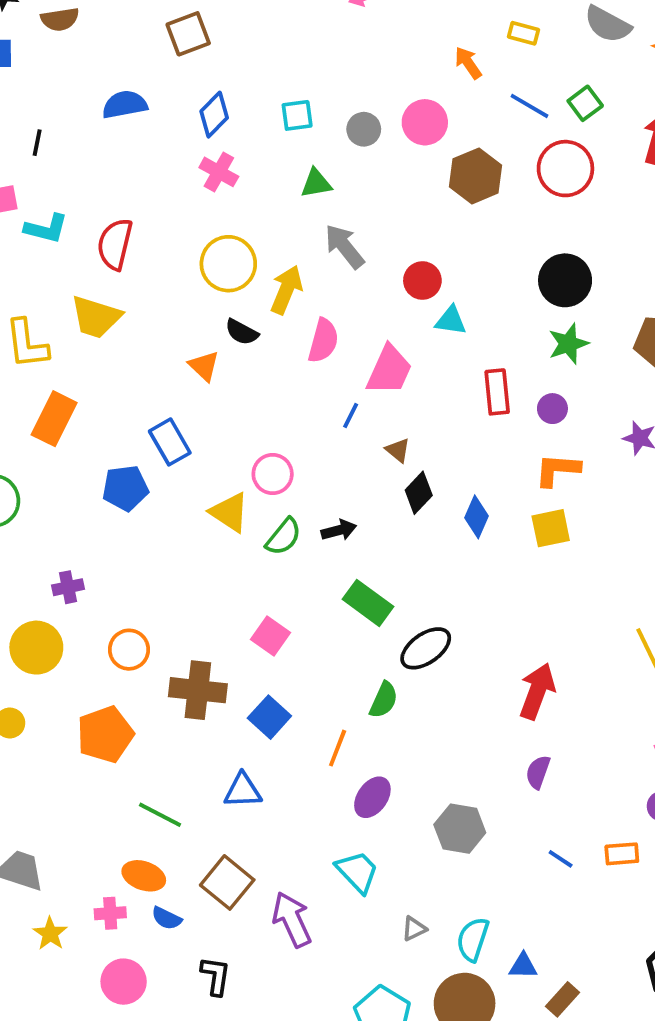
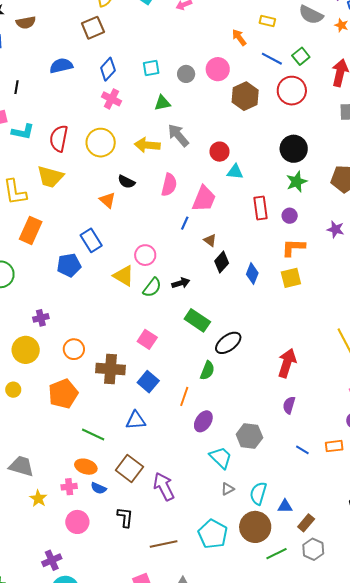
yellow circle: (228, 264) -> (101, 143), moved
yellow arrow: (286, 290) -> (147, 145), moved, turned -105
cyan trapezoid: (357, 872) -> (221, 458), moved

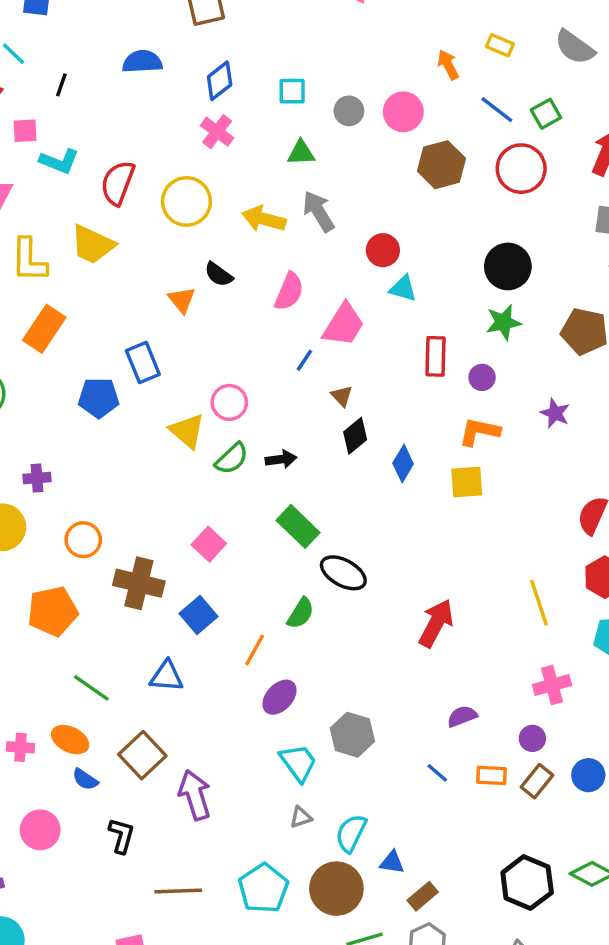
black ellipse: (228, 343) -> (343, 573), turned 56
purple semicircle: (289, 405) -> (462, 716), moved, turned 42
pink cross: (69, 487) -> (20, 747), moved

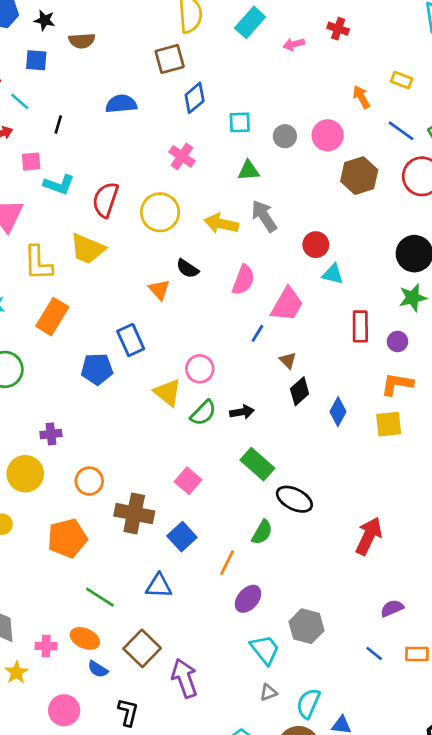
blue diamond: (220, 81) -> (195, 98), moved

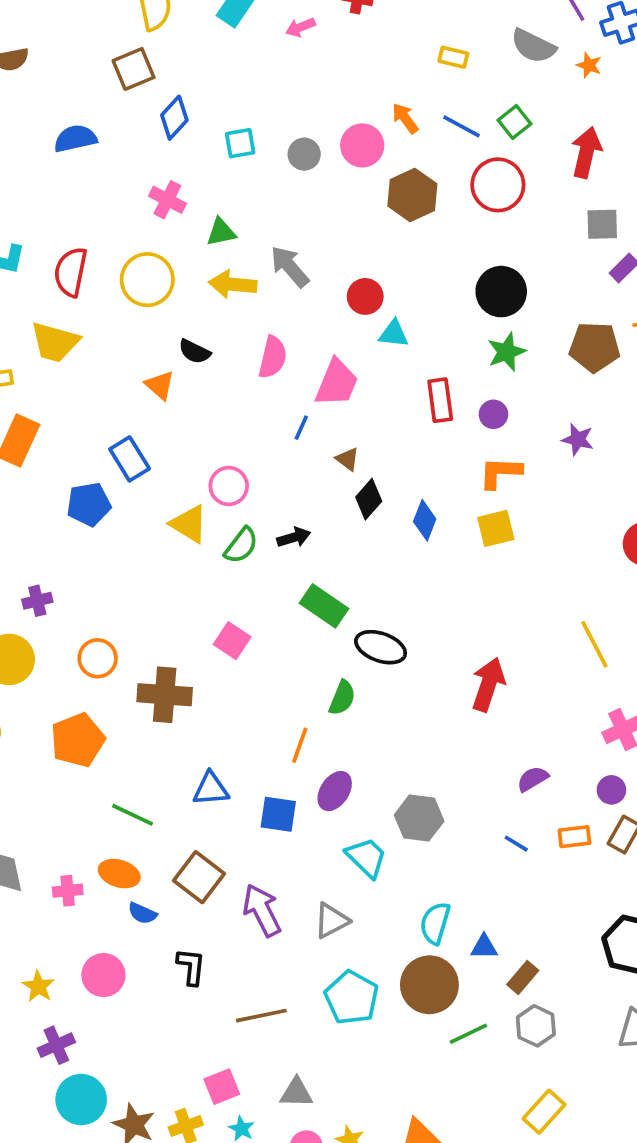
orange arrow: (361, 97) -> (405, 118), moved
green triangle: (249, 171) -> (221, 232), moved
blue square: (182, 537) -> (278, 814), moved, turned -32
yellow star: (16, 672) -> (38, 986), moved
gray triangle: (268, 692) -> (331, 921), moved, size x1.5

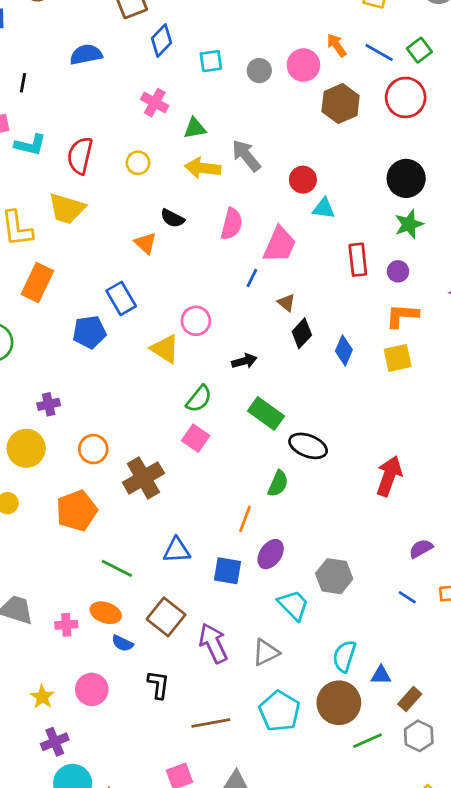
yellow circle: (147, 280) -> (138, 163), size x0.6
green semicircle: (241, 545) -> (199, 399), moved
brown cross: (165, 695) -> (143, 478), turned -36

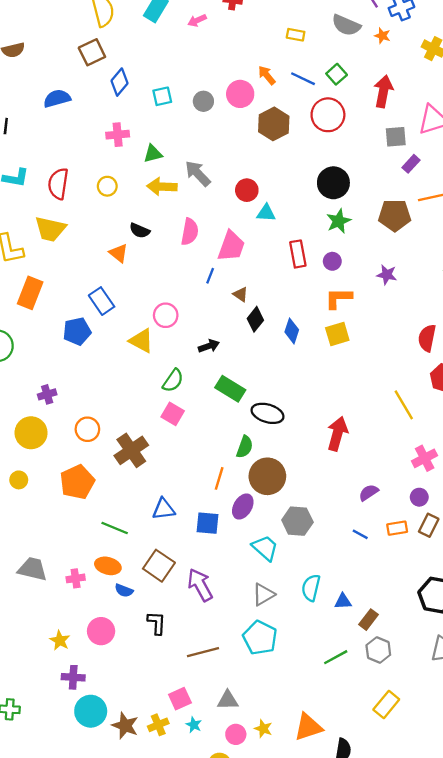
pink cross: (155, 103) -> (118, 135), turned -30
gray triangle: (266, 652) -> (263, 594), moved
brown circle: (339, 703) -> (267, 476), moved
purple cross: (55, 742) -> (73, 677), turned 30

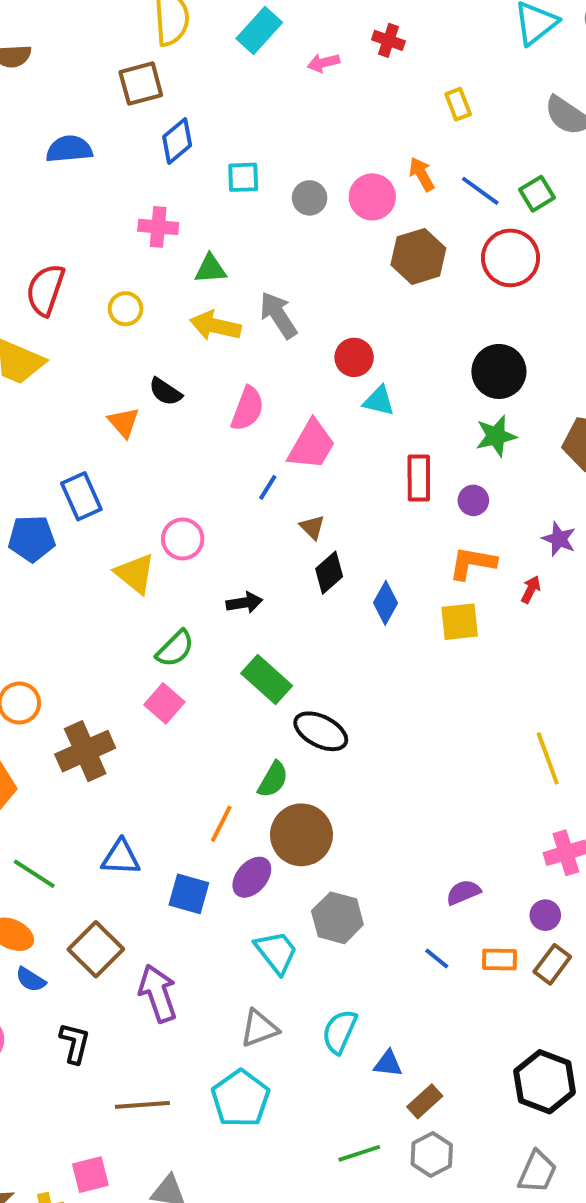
yellow rectangle: (296, 35) -> (458, 104), moved, turned 48
red arrow: (337, 434) -> (531, 590), moved, size x0.5

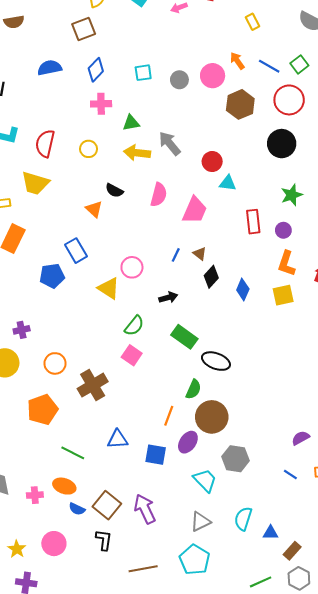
blue diamond: (177, 141) -> (96, 70), moved
black circle: (499, 371) -> (282, 144), moved
blue line: (268, 487) -> (176, 255), moved
orange L-shape: (472, 563) -> (286, 263), turned -75
brown square: (96, 949) -> (107, 505), moved

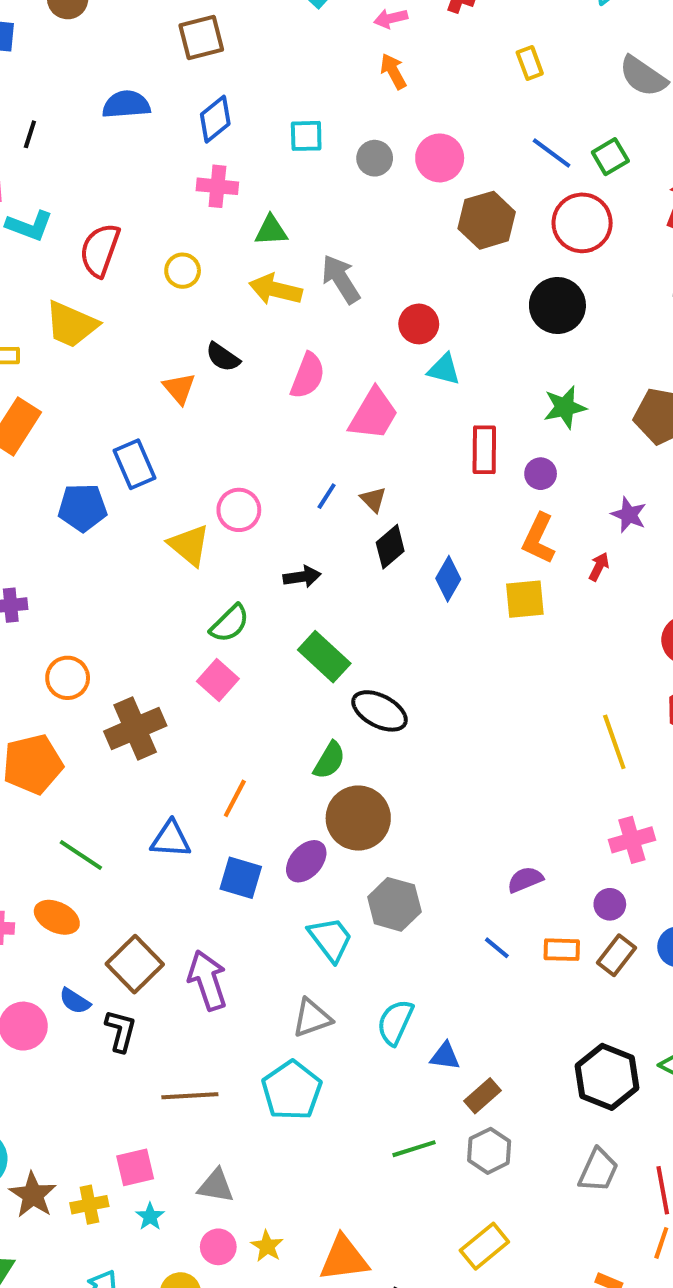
orange arrow: (237, 61) -> (393, 71), moved
orange line: (169, 416) -> (235, 798), moved
blue semicircle: (77, 509) -> (75, 1001), moved

